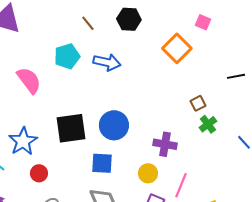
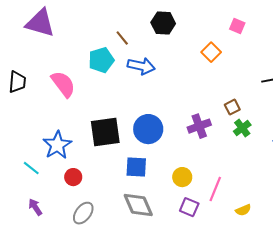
brown line: (88, 23) -> (122, 38), moved
orange square: (177, 48) -> (211, 52), size x0.7
purple cross: (165, 144) -> (199, 126), moved, turned -30

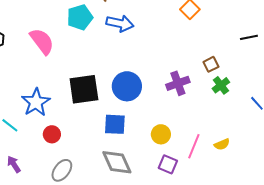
yellow semicircle: (243, 210) -> (222, 144), moved

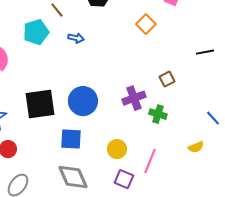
blue arrow: (120, 23) -> (76, 38), size x0.6
green cross: (221, 85) -> (158, 114), moved, turned -36
yellow semicircle: (222, 144) -> (196, 147), moved

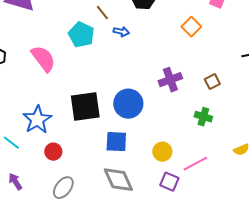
cyan pentagon: (36, 32) -> (81, 35), turned -30
blue arrow: (76, 38) -> (121, 32), moved
purple cross: (134, 98) -> (170, 80), moved
pink line: (150, 161) -> (195, 164), turned 40

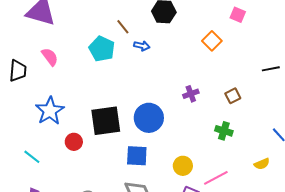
pink semicircle: (43, 59) -> (50, 57), moved, size x0.7
purple cross: (170, 80) -> (191, 94), size x0.7
blue star: (37, 120) -> (50, 111), moved
red circle: (53, 152) -> (74, 142), moved

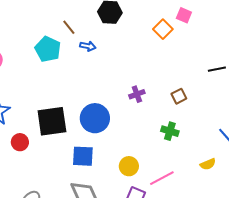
orange square: (212, 41) -> (163, 29), moved

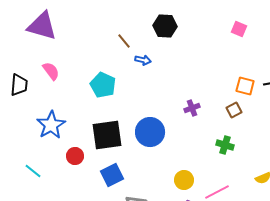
orange square: (163, 29) -> (245, 86), moved, turned -30
cyan pentagon: (48, 49) -> (103, 85), moved
blue square: (83, 156) -> (112, 175), moved, turned -30

